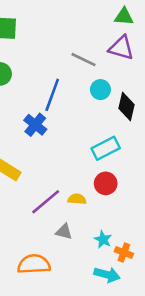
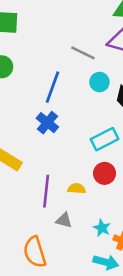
blue cross: (35, 125) -> (47, 123), moved
purple line: (46, 202) -> (46, 191), turned -44
orange semicircle: (34, 264) -> (35, 252), turned -104

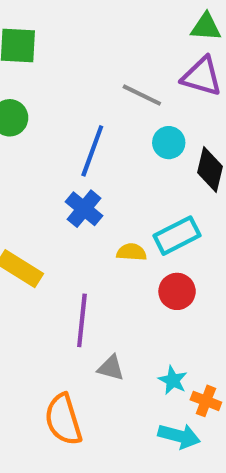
yellow semicircle: (77, 189) -> (132, 252), moved

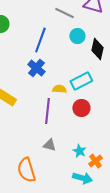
purple line: (82, 320) -> (47, 111), moved
orange cross: (206, 401) -> (95, 161), turned 32

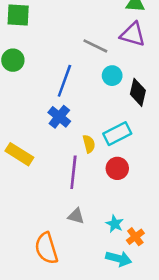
yellow semicircle: (59, 89) -> (89, 144), turned 72

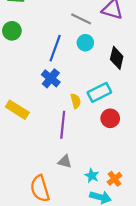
cyan circle: (112, 76) -> (85, 43), moved
red circle: (117, 168) -> (110, 118), moved
cyan star: (115, 224) -> (92, 176), moved

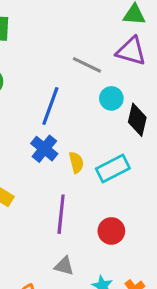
cyan circle: (85, 43) -> (111, 98), moved
yellow semicircle: (76, 101) -> (76, 162), moved
red circle: (110, 118) -> (111, 231), moved

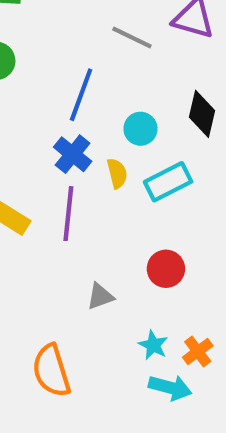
cyan circle: (111, 98) -> (140, 129), moved
purple line: (61, 214) -> (68, 214), moved
gray triangle: (64, 266) -> (100, 296), moved, turned -35

